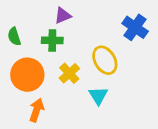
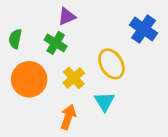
green semicircle: (14, 37) -> (15, 39), turned 30
green cross: (52, 40) -> (56, 43), turned 30
orange arrow: (37, 110) -> (68, 117), moved

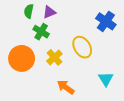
green semicircle: (15, 39) -> (29, 11), moved
cyan triangle: (104, 102) -> (106, 79), moved
orange arrow: (68, 117) -> (66, 87), moved, turned -72

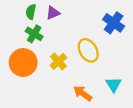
green cross: (41, 32) -> (34, 34), moved
orange arrow: (66, 87) -> (83, 93), moved

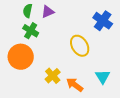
yellow cross: (58, 61) -> (53, 76), moved

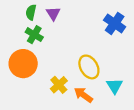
purple triangle: (48, 12) -> (53, 13), turned -40
yellow ellipse: (80, 46) -> (89, 67), moved

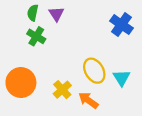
orange circle: (23, 64) -> (21, 83), moved
cyan triangle: (115, 86) -> (121, 78), moved

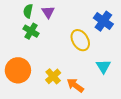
yellow ellipse: (94, 71) -> (80, 40), moved

